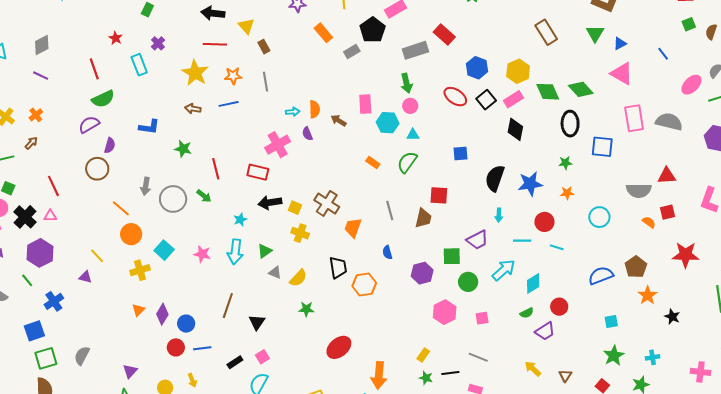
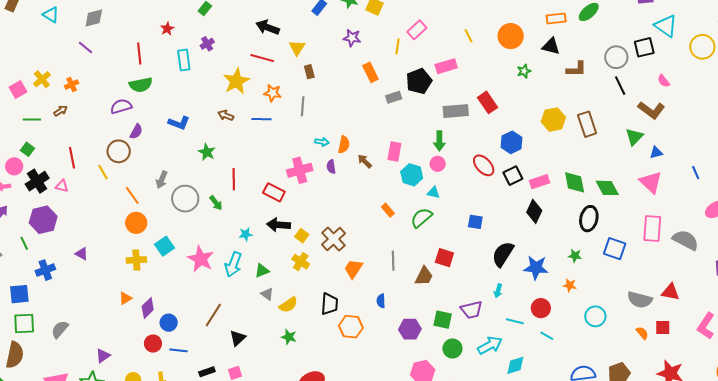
yellow hexagon: (518, 71) -> (553, 120), moved
pink star: (202, 254) -> (201, 259), size x1.5
yellow line: (97, 256) -> (103, 172), moved

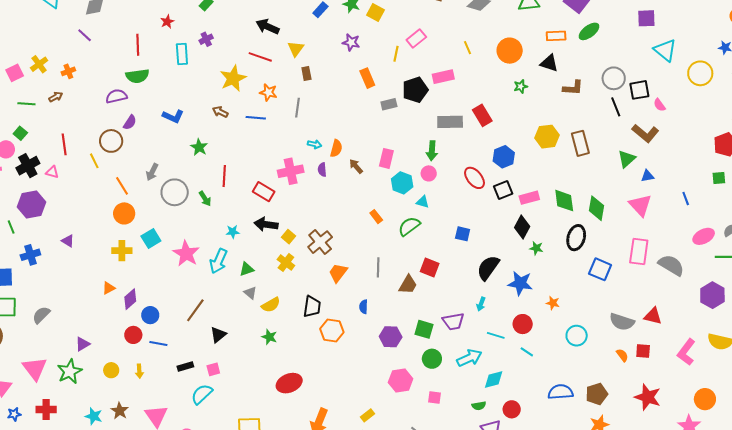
black square: (644, 47) -> (639, 90), moved
green diamond: (607, 188) -> (596, 208), turned 35
green star: (575, 256) -> (536, 248), moved

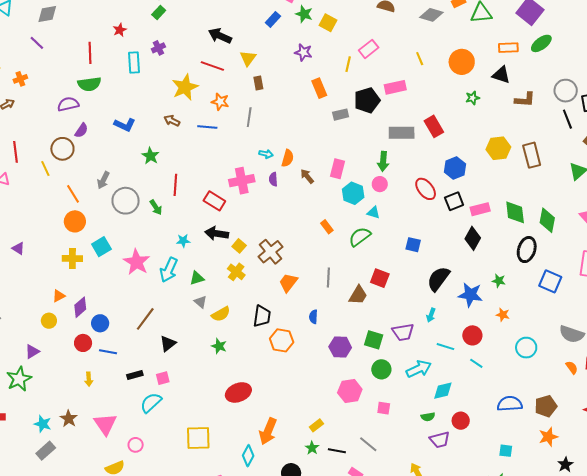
green star: (536, 248) -> (499, 281), moved
yellow circle: (111, 370) -> (49, 321), moved

